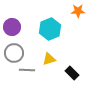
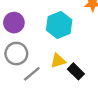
gray line: (27, 70) -> (32, 74), turned -42
black rectangle: (72, 73) -> (76, 71), moved

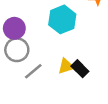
purple circle: (14, 23) -> (14, 28), moved
yellow triangle: (58, 61) -> (66, 66), moved

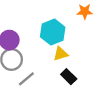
yellow triangle: (66, 66) -> (61, 54), moved

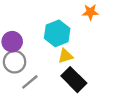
black rectangle: (69, 77) -> (74, 80), size x1.5

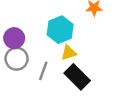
gray line: (30, 82) -> (43, 71), moved, turned -30

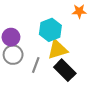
yellow triangle: (69, 53) -> (58, 50), size x1.5

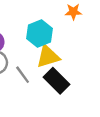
gray line: (36, 65) -> (23, 75), turned -56

